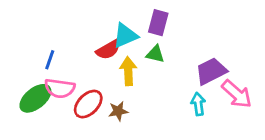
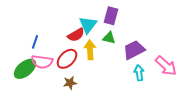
cyan triangle: (125, 35) -> (88, 25), turned -30
purple trapezoid: (211, 71) -> (134, 50), moved
red ellipse: (88, 104) -> (67, 59), moved
brown star: (118, 111) -> (70, 83), moved

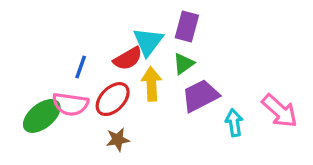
green triangle: (109, 38) -> (183, 64), turned -48
blue line: (35, 42) -> (81, 67), moved
purple trapezoid: (134, 50) -> (200, 96), moved

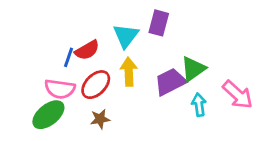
red semicircle: (128, 59) -> (87, 50), moved
green triangle: (183, 64) -> (193, 69), moved, size x1.4
green ellipse: (42, 116) -> (48, 115), moved

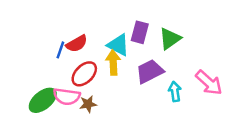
purple rectangle: (159, 23) -> (140, 32), moved
cyan triangle: (126, 36) -> (118, 45), moved, turned -40
green triangle: (193, 69) -> (170, 39), moved
pink semicircle: (60, 89) -> (67, 97), moved

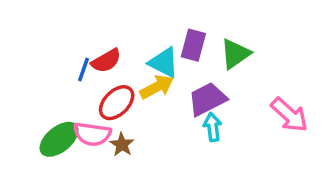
yellow arrow: (113, 63) -> (157, 87), turned 65
cyan arrow: (175, 91) -> (213, 127), moved
brown star: (88, 104) -> (122, 145), turned -30

